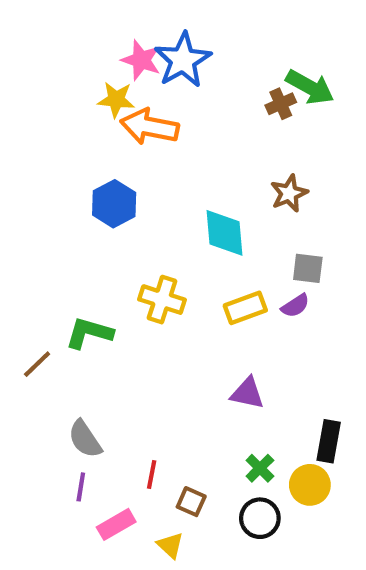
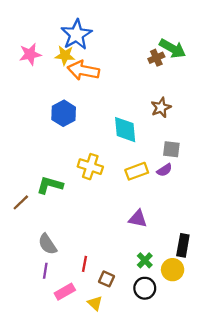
pink star: (141, 60) -> (30, 54), moved, turned -30
blue star: (183, 60) -> (76, 35), moved

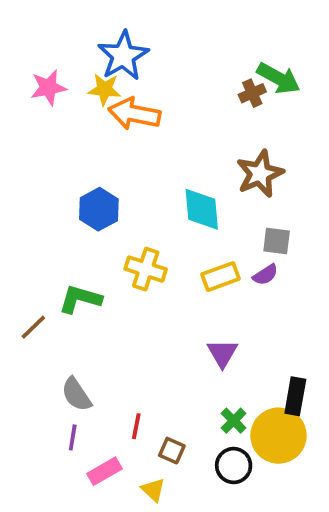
brown star: (161, 108) -> (260, 174), size x1.4
blue hexagon: (64, 113) -> (99, 209), moved
purple triangle: (138, 219) -> (222, 353), turned 48
yellow circle: (173, 270) -> (278, 436), size x1.5

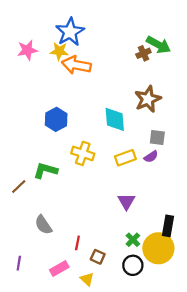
purple line: (73, 437) -> (19, 263), moved

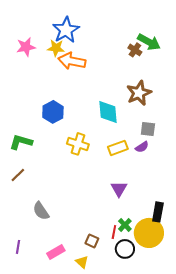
brown cross: (143, 53) -> (135, 50), turned -32
green L-shape: (45, 170) -> (21, 142), moved
red line: (77, 243) -> (114, 232), moved

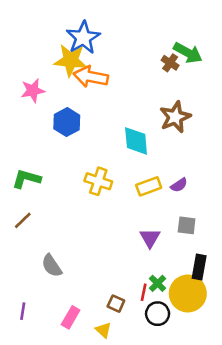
pink star: (26, 47) -> (33, 91), moved
yellow star: (56, 48) -> (71, 60), size x1.5
blue hexagon: (53, 112) -> (67, 122), moved
gray square: (148, 129) -> (187, 225), moved
pink rectangle: (56, 252) -> (71, 317), turned -30

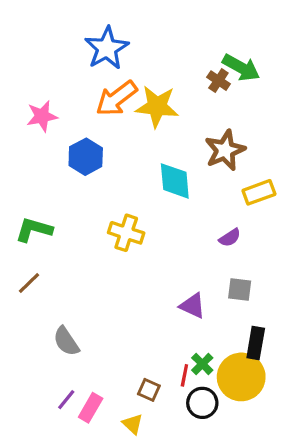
yellow star: (71, 60) -> (157, 106), moved
orange arrow: (91, 77) -> (116, 98), turned -48
yellow rectangle: (149, 186) -> (259, 192), moved
purple triangle: (150, 238) -> (193, 306), turned -35
purple line: (23, 311) -> (66, 400), moved, turned 30

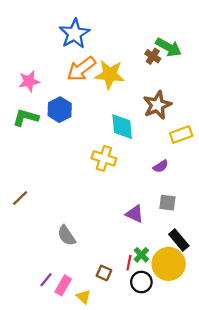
green L-shape: (34, 230) -> (26, 118), moved
yellow cross: (126, 233) -> (104, 158), moved
gray semicircle: (66, 341) -> (67, 236), moved
black rectangle: (256, 343) -> (179, 240), turned -50
yellow triangle: (133, 424) -> (84, 297), moved

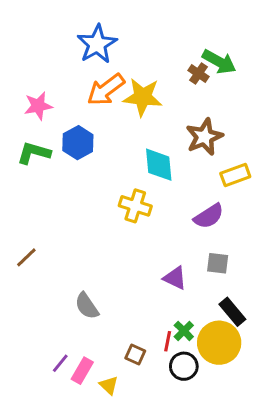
purple semicircle: (161, 166) -> (209, 216), size x1.5

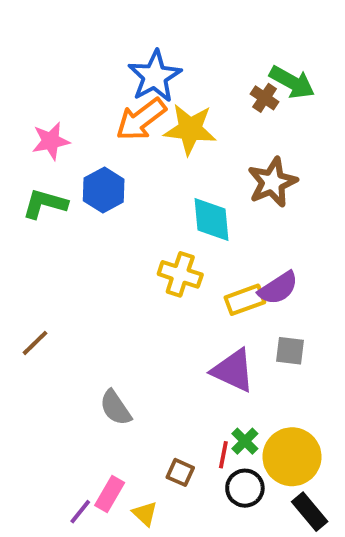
blue star: (97, 44) -> (155, 76), moved
yellow rectangle: (235, 175) -> (245, 300), moved
purple triangle: (175, 278) -> (233, 370), size x1.4
black rectangle: (232, 312) -> (310, 512), moved
purple line: (60, 363) -> (80, 512), moved

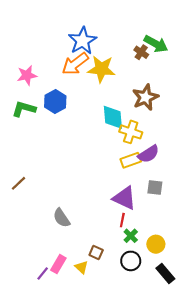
yellow cross: (180, 274) -> (131, 132), moved
red line: (223, 455) -> (122, 220), moved
yellow circle: (292, 457) -> (156, 244), size x0.6
yellow triangle: (145, 514) -> (81, 267), moved

